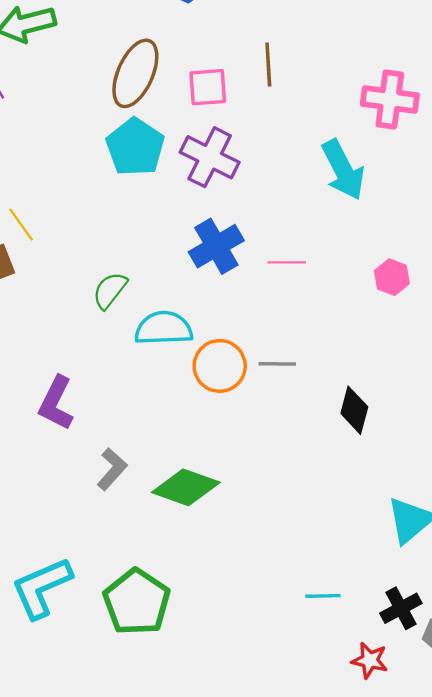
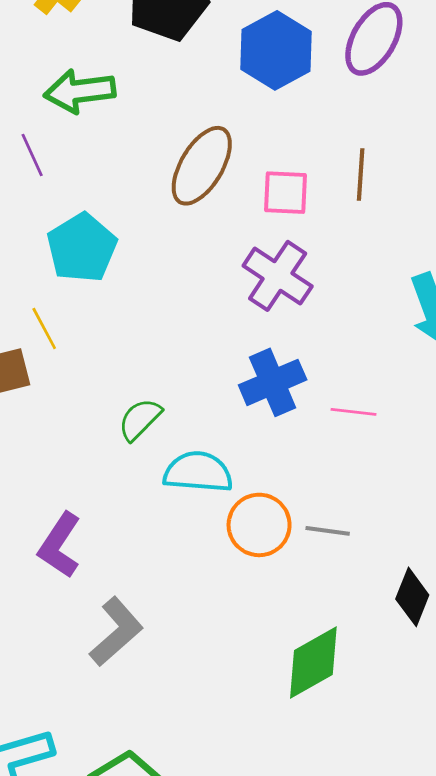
cyan pentagon: (135, 147) -> (82, 248), moved
gray L-shape: (112, 469) -> (116, 632), size x1.4
green diamond: (186, 487) -> (313, 663), moved, turned -56

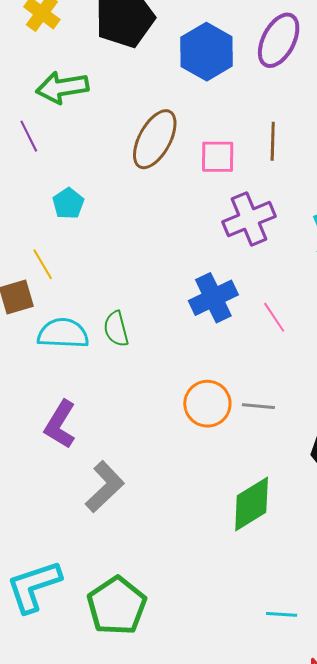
cyan pentagon: (82, 248) -> (68, 203), size x0.6
purple cross: (278, 276) -> (249, 219), moved, turned 36
pink line: (354, 412) -> (274, 317), turned 52
green semicircle: (140, 419) -> (116, 329), turned -57
cyan semicircle: (198, 472) -> (63, 333), moved

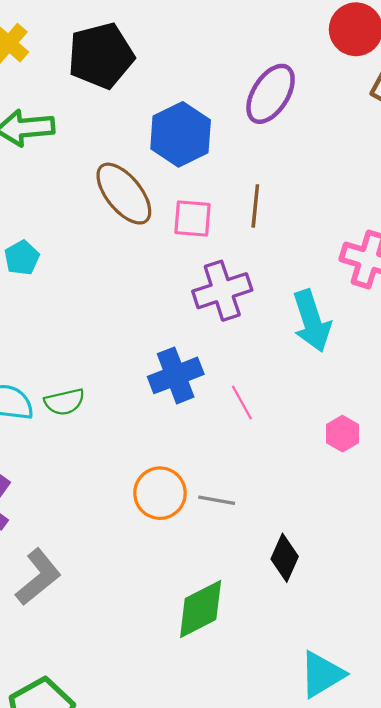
blue hexagon: (207, 52) -> (181, 134), moved
brown ellipse: (155, 139) -> (124, 194), turned -72
green semicircle: (116, 329) -> (64, 402), turned -93

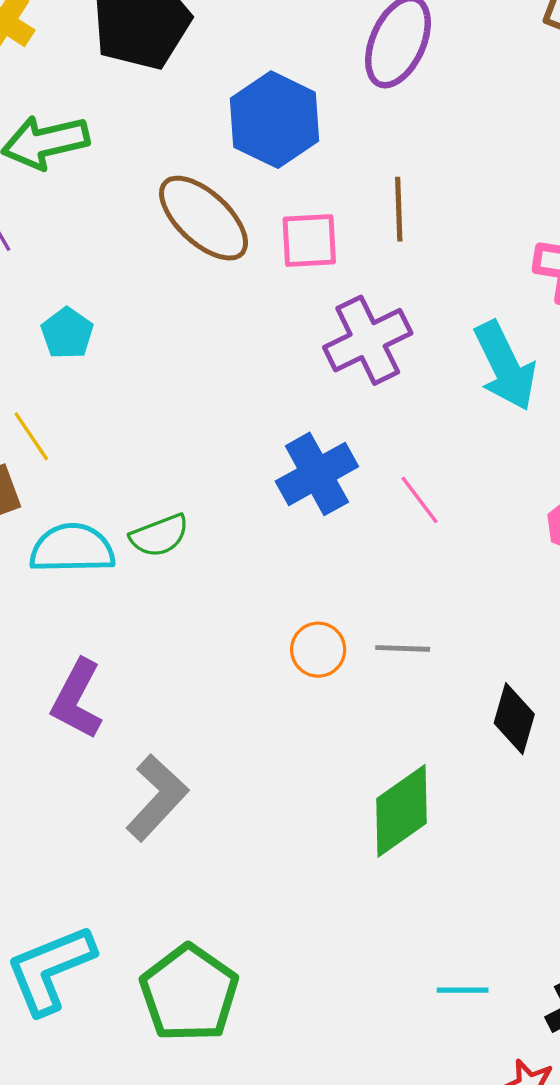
orange circle: (160, 493) -> (318, 650), size x0.7

